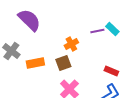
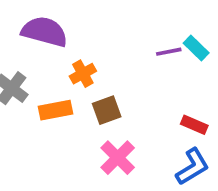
purple semicircle: (29, 20) -> (45, 32), turned -30
orange cross: (71, 44) -> (83, 74), moved

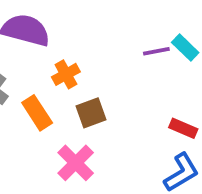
orange rectangle: (55, 110) -> (37, 113), turned 68
pink cross: (118, 158) -> (76, 163), moved

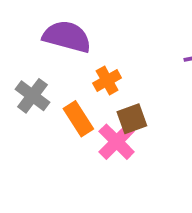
pink cross: (76, 163) -> (117, 142), moved

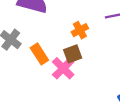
orange cross: (107, 81) -> (80, 30), moved

